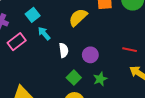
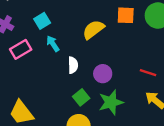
green star: (100, 79) -> (111, 102), size x1.5

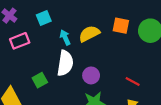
cyan arrow: (53, 44) -> (65, 37), moved
white semicircle: (73, 65) -> (65, 63), size x1.6
green square: (81, 97) -> (40, 80), moved

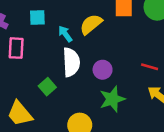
cyan square: (44, 18) -> (37, 17), turned 32
pink rectangle: (20, 41) -> (16, 48), turned -54

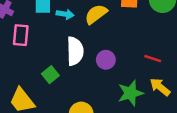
cyan arrow: (65, 34) -> (65, 14), moved, turned 133
green star: (112, 99) -> (130, 93), moved

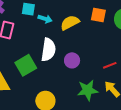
red line: (153, 59) -> (110, 65), turned -48
green square: (50, 75) -> (26, 65), size x1.5

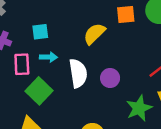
cyan arrow: (45, 19) -> (48, 57), moved
green square: (26, 65) -> (39, 91), moved

